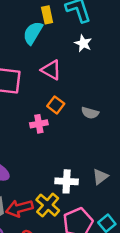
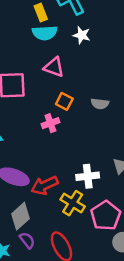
cyan semicircle: (33, 33) -> (45, 33), moved, turned -115
red arrow: (19, 208) -> (45, 185), moved

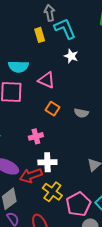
cyan semicircle: (45, 33) -> (18, 67), moved
pink cross: (50, 123) -> (36, 136), moved
white cross: (88, 176) -> (47, 162), moved

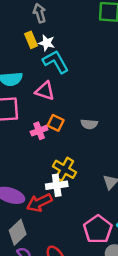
cyan L-shape: (65, 29) -> (56, 62), moved
white star: (71, 56) -> (47, 43), moved
pink cross: (36, 136) -> (39, 131), moved
yellow cross: (52, 192) -> (64, 169), moved

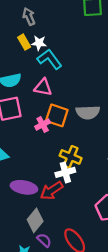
orange square: (56, 123) -> (57, 115), size x1.5
gray semicircle: (89, 124) -> (88, 112), size x1.5

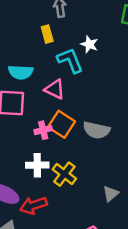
white star: (39, 43) -> (89, 44), moved
white cross: (65, 172) -> (37, 165), moved

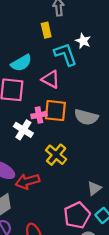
cyan semicircle: (21, 72) -> (21, 63), turned -35
orange square: (61, 124) -> (55, 111), turned -30
white cross: (37, 165) -> (23, 130), moved, turned 30
gray triangle: (111, 194) -> (94, 188), moved

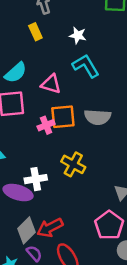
cyan L-shape: (65, 54) -> (86, 66), moved
white cross: (23, 130) -> (36, 179), moved, turned -30
red arrow: (27, 181) -> (50, 228), moved

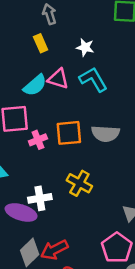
cyan semicircle: (16, 73) -> (35, 85), moved
pink triangle: (51, 84) -> (58, 79), moved
pink cross: (46, 125) -> (38, 140), moved

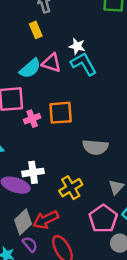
white star: (85, 47) -> (77, 46), moved
gray semicircle: (105, 134) -> (95, 147), moved
yellow cross: (79, 183) -> (71, 188), moved, turned 30

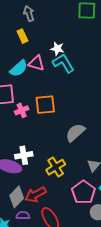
gray semicircle: (95, 147) -> (75, 133), turned 135
purple semicircle: (30, 244) -> (23, 215), turned -48

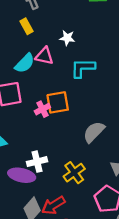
cyan L-shape: (63, 63) -> (83, 68), moved, turned -55
pink cross: (22, 110) -> (42, 109), moved

